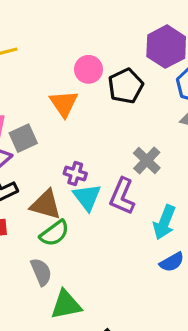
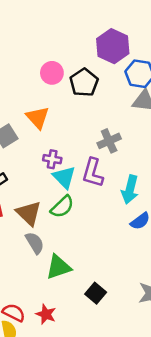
orange triangle: (64, 104) -> (38, 118), moved
gray cross: (147, 160) -> (109, 141), turned 30
brown triangle: (46, 205) -> (29, 213), moved, turned 36
green semicircle: (54, 233) -> (62, 207), moved

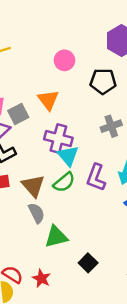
black pentagon: (84, 82) -> (103, 81), moved, turned 30
purple cross: (52, 159) -> (58, 138), size x1.6
purple L-shape: (93, 173) -> (96, 177), moved

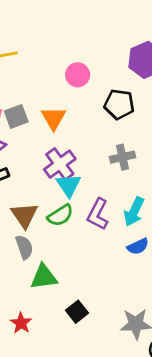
gray square: (18, 114) -> (16, 116), moved
purple cross: (58, 138) -> (60, 164), turned 32

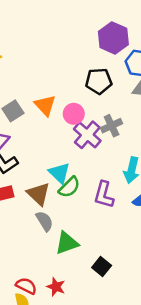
pink circle: (78, 75) -> (74, 114), moved
purple cross: (60, 164) -> (87, 135), moved
cyan triangle: (69, 185) -> (59, 173), moved
purple L-shape: (98, 214) -> (104, 195), moved

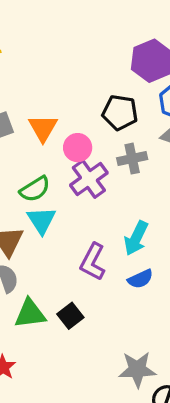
gray cross: (112, 126) -> (132, 159), moved
green semicircle: (69, 187) -> (35, 189), moved
black square: (102, 267) -> (70, 316), moved

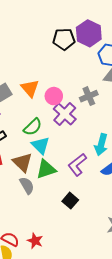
black pentagon: (120, 113) -> (64, 39), moved
purple L-shape: (93, 262) -> (77, 165), turned 35
green triangle: (30, 314) -> (46, 169), moved

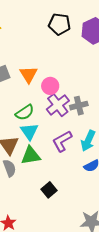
black pentagon: (64, 39) -> (60, 24), moved
gray cross: (89, 96) -> (79, 106), moved
purple L-shape: (77, 165) -> (62, 141), moved

